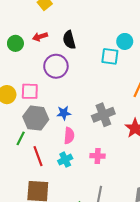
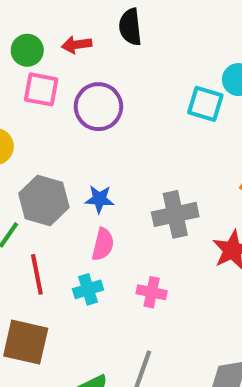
black semicircle: (69, 40) -> (130, 27), moved
pink square: (30, 91) -> (41, 89), moved

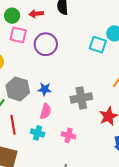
cyan cross: (88, 289) -> (38, 133), turned 32

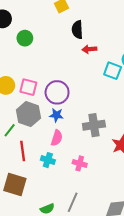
red arrow: (36, 14) -> (89, 49), moved
pink square: (18, 35) -> (28, 87), moved
purple circle: (46, 44) -> (57, 92), moved

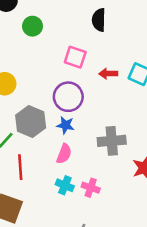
red arrow: (89, 49) -> (108, 74), moved
pink square: (28, 87) -> (75, 57), moved
cyan cross: (48, 160) -> (65, 185), moved

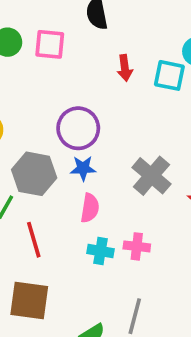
pink square: (75, 57) -> (50, 44), moved
red arrow: (108, 74) -> (125, 68), moved, turned -84
gray cross: (112, 141) -> (151, 176), turned -32

